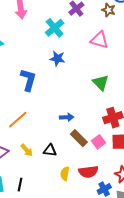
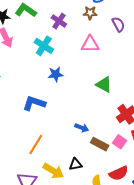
blue L-shape: (28, 80) -> (34, 103), turned -70
blue arrow: (67, 117) -> (82, 128), turned 40
yellow arrow: (27, 150) -> (53, 171), size x1.5

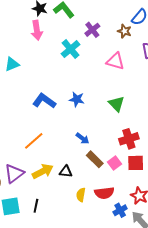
blue star: (56, 74) -> (77, 99), moved
yellow arrow: (53, 171) -> (43, 171), turned -75

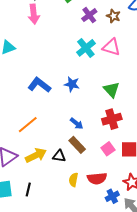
brown star: (124, 31) -> (113, 16), moved
cyan cross: (71, 49) -> (86, 48), moved
red cross: (129, 139) -> (112, 119), moved
brown rectangle: (95, 159) -> (77, 145), moved

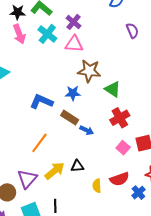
brown star: (113, 16) -> (89, 71), moved, size x1.6
pink triangle: (111, 47) -> (74, 44), moved
cyan cross: (86, 48) -> (47, 34), moved
brown rectangle: (77, 145) -> (70, 118), moved

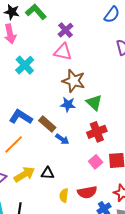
cyan cross: (47, 34) -> (25, 65), moved
blue star: (73, 93) -> (68, 105), moved
blue L-shape: (41, 102) -> (21, 117), moved

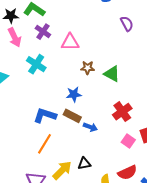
purple cross: (66, 30) -> (43, 32), moved
brown star: (74, 81) -> (88, 68), size x0.6
green triangle: (94, 103) -> (112, 74), moved
blue star: (68, 105) -> (74, 94), moved

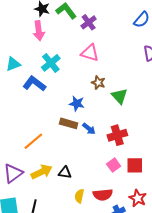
purple cross: (43, 32) -> (89, 22), moved
blue L-shape: (45, 115) -> (34, 84), moved
brown rectangle: (72, 116) -> (69, 123), turned -30
blue arrow: (90, 127) -> (89, 129), moved

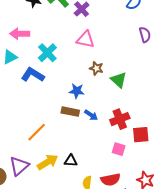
pink arrow: (39, 31) -> (20, 34), moved, turned 102
pink square: (114, 165) -> (119, 149), turned -32
red square: (135, 165) -> (141, 135), moved

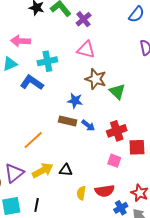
cyan cross: (47, 53) -> (47, 61), turned 30
brown star: (96, 68) -> (96, 79), size x1.5

